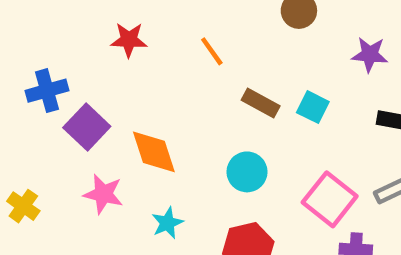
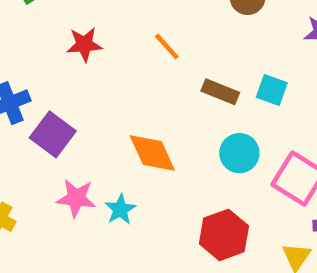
orange diamond: (154, 152) -> (152, 153), moved
cyan circle: (247, 172) -> (239, 153), moved
cyan star: (167, 223) -> (120, 209), moved

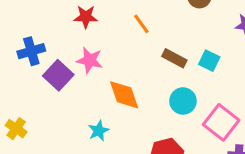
pink star: (76, 198) -> (90, 60), moved

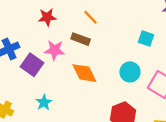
brown rectangle: (174, 58) -> (81, 39), moved
cyan star: (99, 131) -> (44, 102), moved

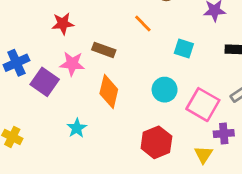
orange line: (91, 17) -> (143, 24), moved
orange diamond: (84, 73) -> (109, 91), turned 40
cyan star: (44, 102) -> (77, 128), moved

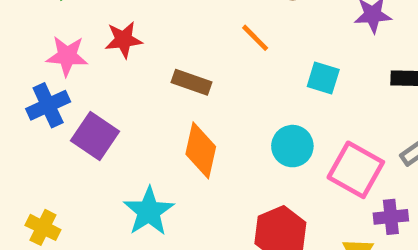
pink star: (72, 64) -> (67, 56), moved
cyan star: (77, 128) -> (149, 211), size x1.5

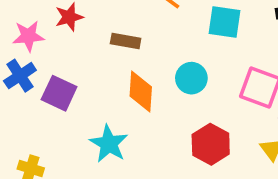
cyan square: (323, 78) -> (225, 22), size x1.4
cyan circle: (292, 146) -> (191, 78), moved

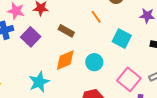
orange diamond: (141, 91) -> (65, 60), turned 45
purple square: (59, 93) -> (31, 37), moved

